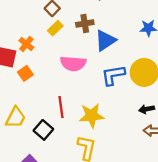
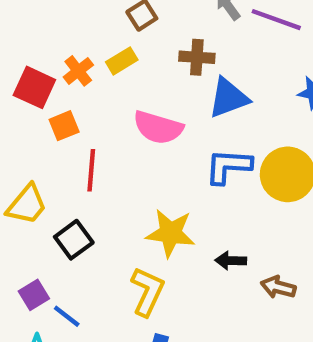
yellow rectangle: (55, 28) -> (122, 61), moved
red line: (61, 107) -> (91, 170), moved
black arrow: (147, 109) -> (231, 261), moved

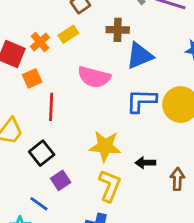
brown arrow: (278, 287) -> (177, 179), turned 80
yellow L-shape: (147, 292) -> (110, 186), moved
purple square: (34, 295) -> (61, 180), moved

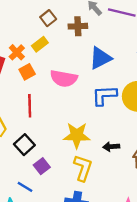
brown cross: (118, 30) -> (78, 26), moved
orange square: (32, 78) -> (27, 72), moved

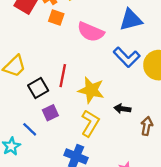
orange square: (27, 72) -> (56, 18), turned 35
blue L-shape: (104, 95) -> (127, 57), turned -144
red line: (30, 106) -> (63, 76), moved

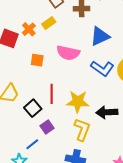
orange square: (56, 18) -> (37, 60), moved
black arrow: (122, 109) -> (107, 112), size x1.5
blue line: (30, 129) -> (32, 144), turned -72

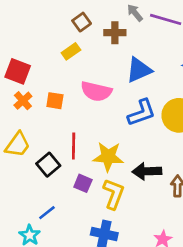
orange cross: (29, 29) -> (23, 101), moved
blue L-shape: (102, 68) -> (142, 113), turned -55
purple square: (47, 127) -> (83, 183), moved, turned -32

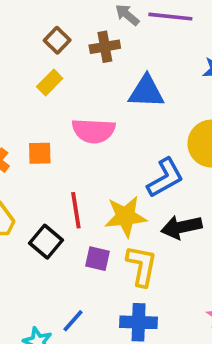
blue triangle: (139, 70) -> (146, 92), turned 36
blue L-shape: (142, 113) -> (165, 178), moved
blue line: (47, 213) -> (73, 321), moved

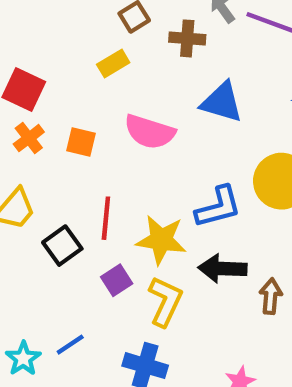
purple square: (97, 259) -> (117, 280), turned 30

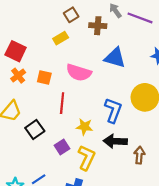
blue L-shape: (218, 207) -> (113, 110), turned -55
red line: (106, 218) -> (62, 103), moved
yellow star: (161, 240) -> (84, 127), size x0.7

